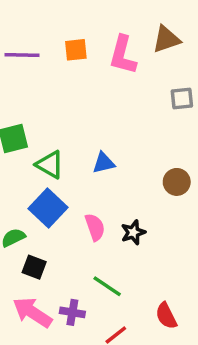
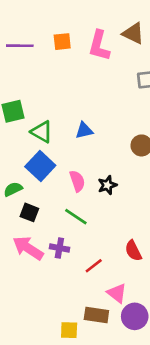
brown triangle: (166, 39) -> (133, 33), turned 45
green line: (107, 286) -> (76, 217), moved

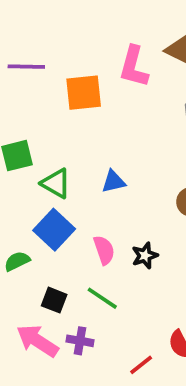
orange square: (62, 42) -> (84, 93), moved, size x1.5
black square: (29, 212) -> (54, 300), moved
red line: (94, 266) -> (141, 365), moved

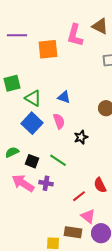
blue triangle: (113, 181) -> (64, 97), turned 32
pink semicircle: (104, 250) -> (59, 121), moved
green semicircle: (17, 261) -> (12, 152), moved

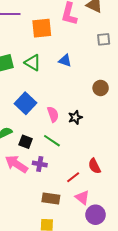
blue triangle: (64, 97) -> (65, 61), moved
green triangle: (33, 98) -> (33, 63), moved
pink semicircle: (59, 121) -> (53, 114), moved
brown rectangle: (73, 232) -> (51, 198), moved

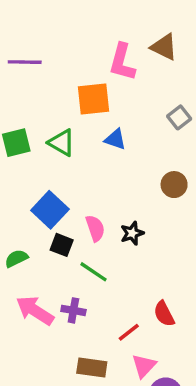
orange square: (42, 28) -> (94, 99), moved
gray square: (104, 39) -> (179, 117), moved, turned -32
black square: (26, 142) -> (62, 245), moved
pink triangle: (82, 197) -> (144, 366), turned 35

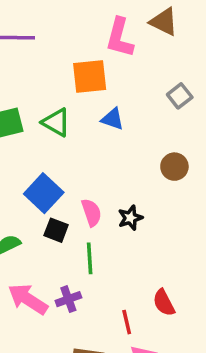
green line: (94, 272) -> (90, 258), turned 52
purple cross: (73, 310) -> (68, 299), turned -30
red line: (129, 332) -> (127, 322), turned -65

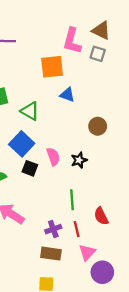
gray square: (180, 96) -> (98, 54), moved, turned -35
green triangle: (56, 122) -> (30, 111), moved
brown circle: (174, 167) -> (98, 126), moved
green line: (90, 258) -> (72, 200), moved
purple cross: (68, 299) -> (53, 229), moved

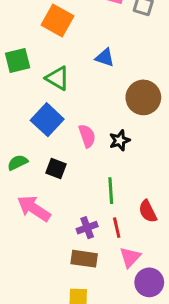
orange square: (52, 67) -> (58, 21), moved, turned 35
brown circle: (98, 126) -> (143, 97), size x1.5
black square: (30, 168) -> (56, 168), moved

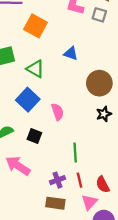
black star: (120, 140) -> (104, 114), moved
red semicircle: (148, 211) -> (103, 184), moved

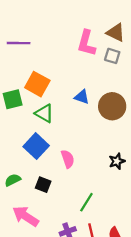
orange square: (35, 26) -> (37, 84), moved
brown circle: (99, 83) -> (112, 106), moved
green line: (75, 153) -> (86, 202), turned 36

